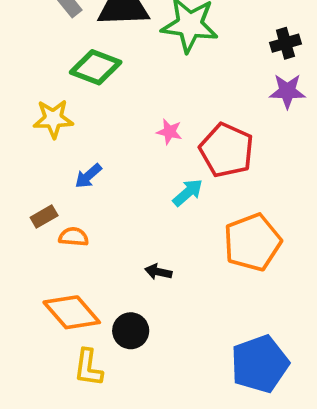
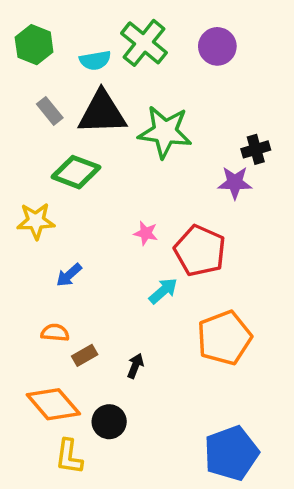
purple star: (287, 91) -> (235, 183), moved
brown rectangle: (44, 216) -> (85, 355), moved
black arrow: (158, 272) -> (135, 366), turned 100

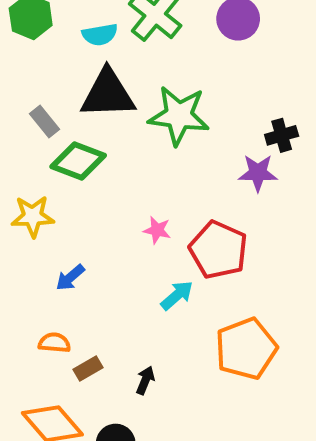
gray rectangle: (50, 111) -> (45, 121), moved

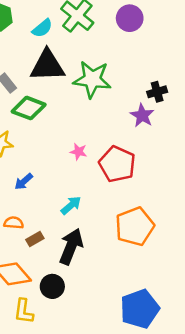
cyan semicircle: (100, 35) -> (42, 28), turned -30
purple star: (258, 173) -> (142, 115), turned 30
cyan arrow: (177, 295) -> (71, 205), moved
black arrow: (145, 380) -> (71, 246), size x2.0

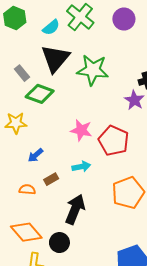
black triangle: (47, 66) -> (55, 59), turned -48
pink star: (79, 152) -> (81, 130), size x1.5
cyan arrow: (71, 205) -> (81, 167), moved, turned 30
brown rectangle: (35, 239) -> (51, 179), moved

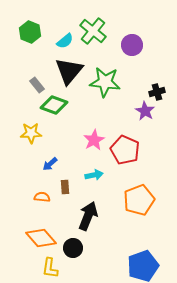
purple circle: (124, 19) -> (132, 45), moved
pink star: (81, 130) -> (94, 140), turned 30
brown rectangle: (51, 179) -> (65, 187), turned -64

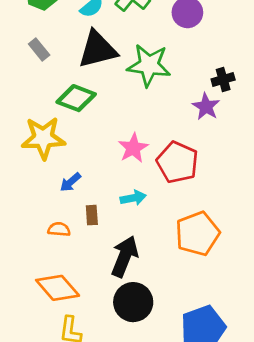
black triangle: (69, 71) -> (98, 50), turned 36
gray rectangle: (37, 85) -> (39, 50), moved
yellow star: (31, 133) -> (43, 138), size x1.4
black circle: (73, 248) -> (133, 302), moved, size x1.4

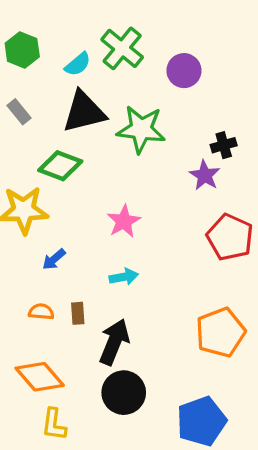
red pentagon: (177, 162) -> (230, 237), moved
brown rectangle: (92, 215) -> (78, 313), moved
orange pentagon: (197, 234) -> (220, 332), moved

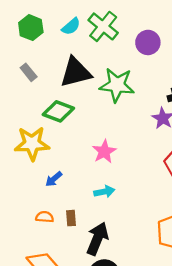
cyan semicircle: (78, 64) -> (71, 26), moved

